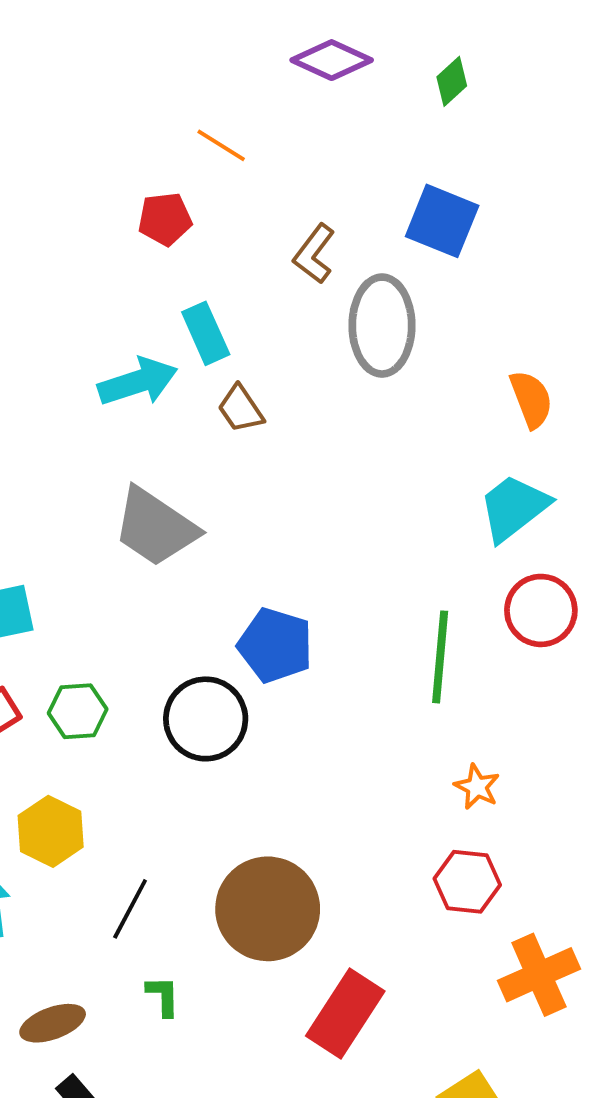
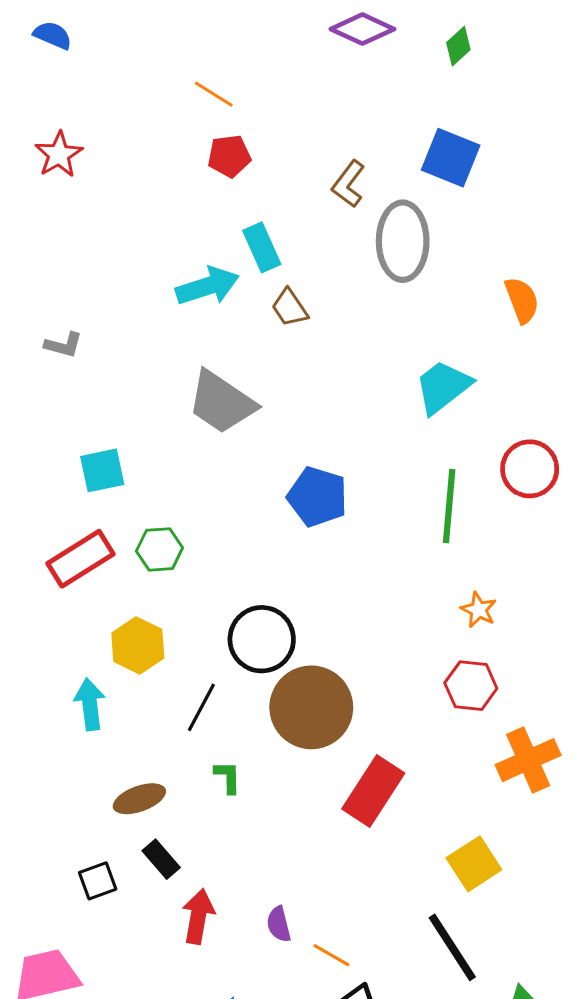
orange line: (221, 145) -> (214, 94), moved
cyan trapezoid: (514, 508) -> (443, 387), moved
black circle: (206, 719) -> (262, 639), moved

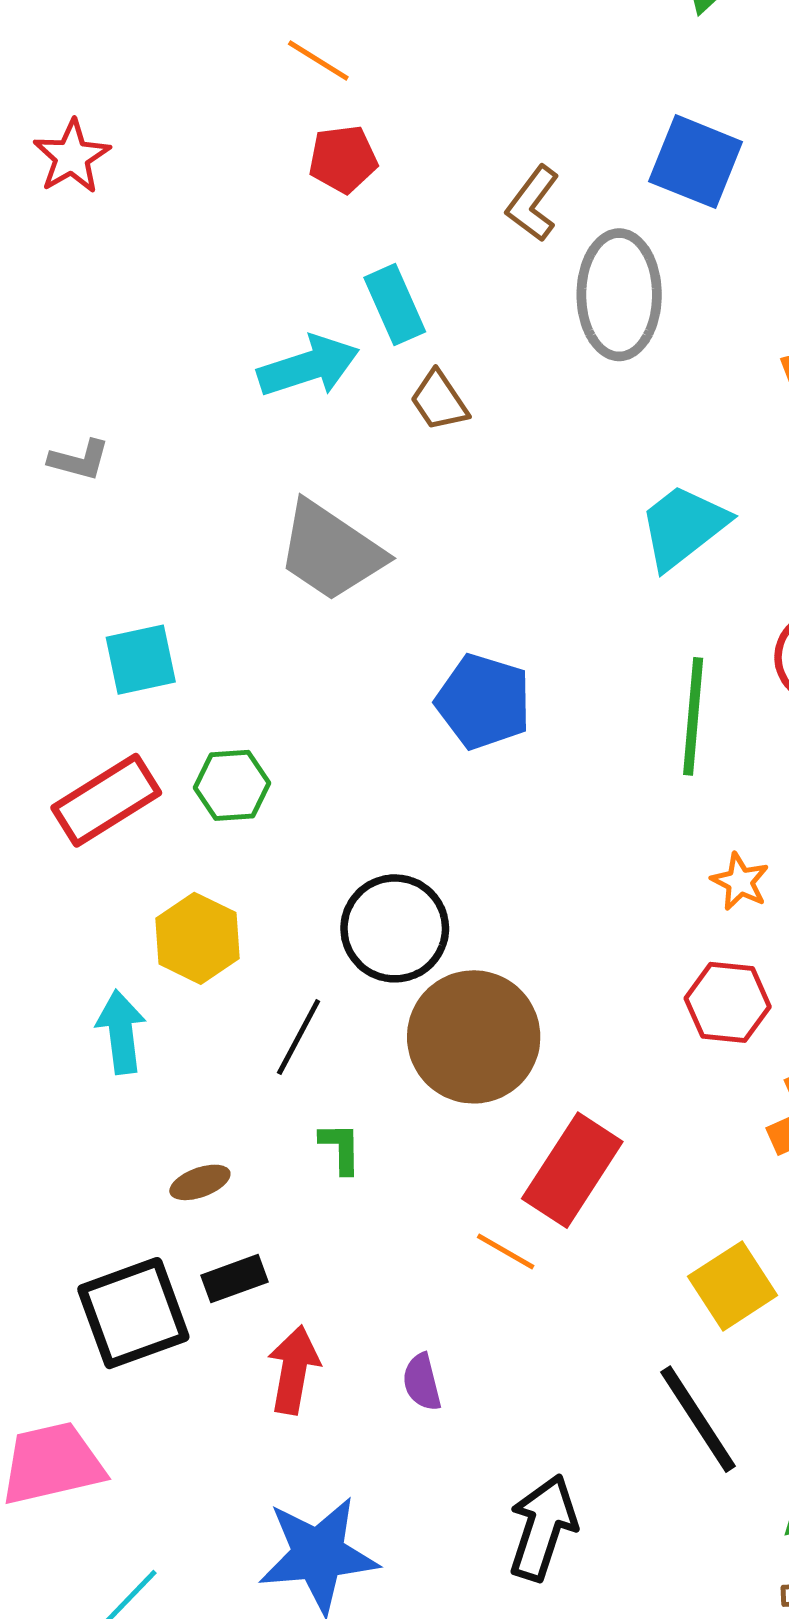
brown ellipse: (139, 799) -> (200, 1182), size x0.7
black rectangle: (161, 859) -> (234, 1279), turned -69
black square: (98, 881) -> (133, 1313), size x1.8
orange line: (331, 955) -> (506, 1251), moved

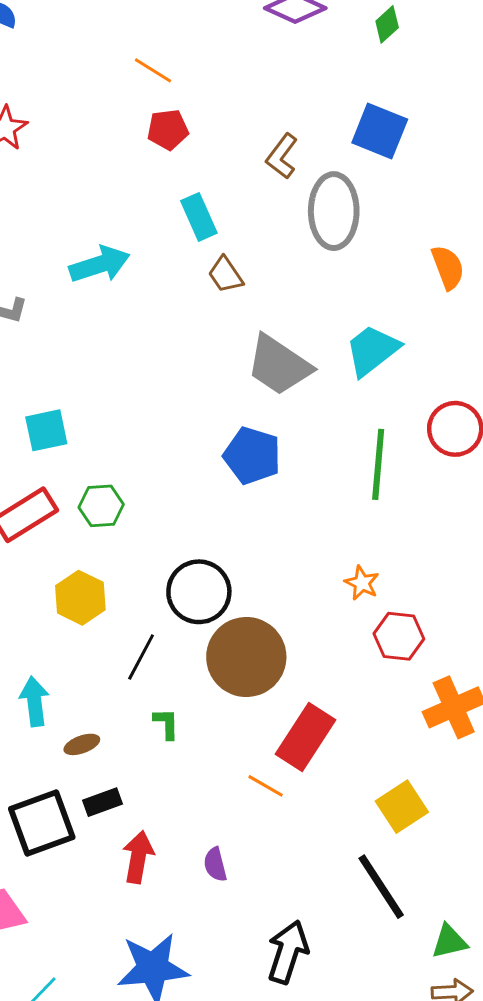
cyan arrow: (308, 366) -> (100, 264), moved
gray trapezoid: (331, 551) -> (279, 365), moved
orange star: (740, 882) -> (362, 583), moved
cyan arrow: (121, 1032) -> (34, 701), moved

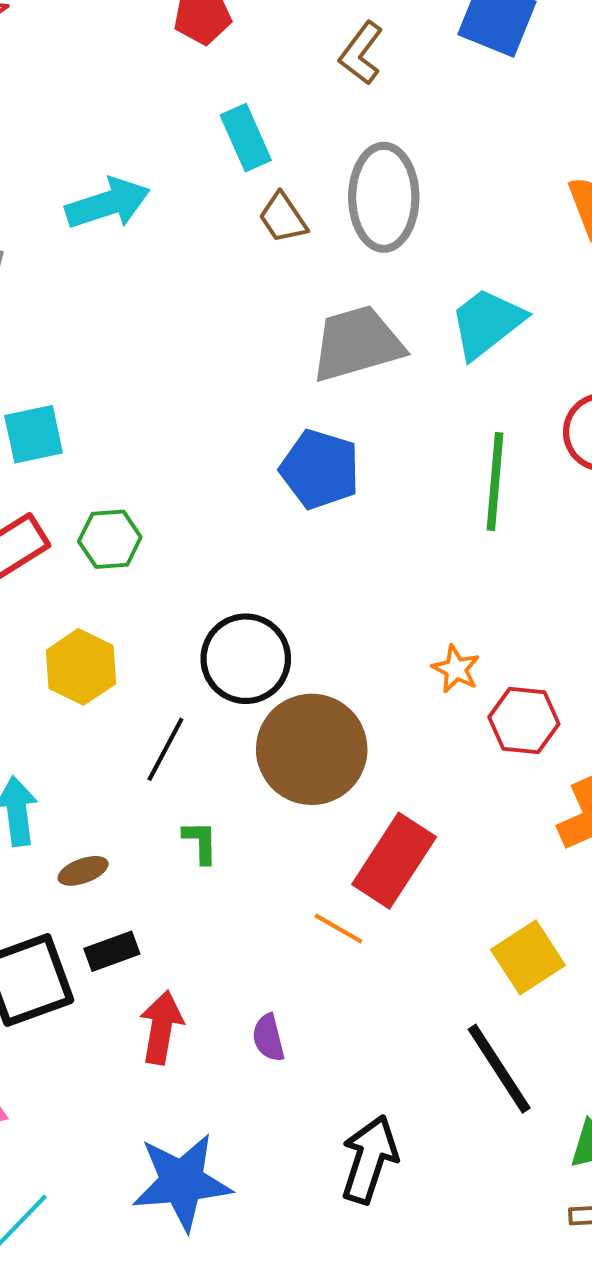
gray ellipse: (334, 211) -> (384, 197), moved
gray trapezoid: (279, 365) -> (357, 344), turned 130
orange star: (362, 583) -> (456, 669), moved

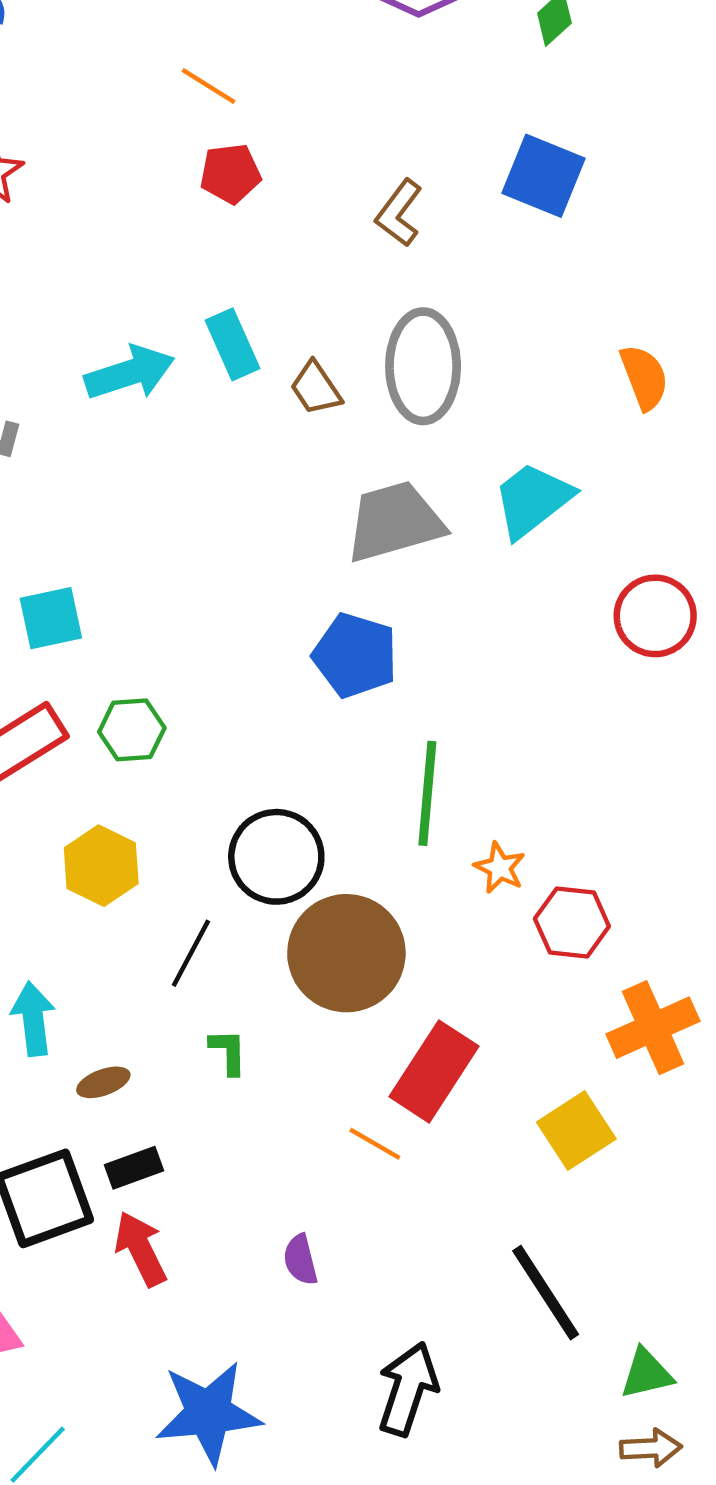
cyan rectangle: (246, 138) -> (233, 344), moved
green line: (495, 482) -> (427, 793), moved
yellow square: (528, 957) -> (576, 1131), moved
red arrow: (161, 1027) -> (141, 1249), moved, turned -36

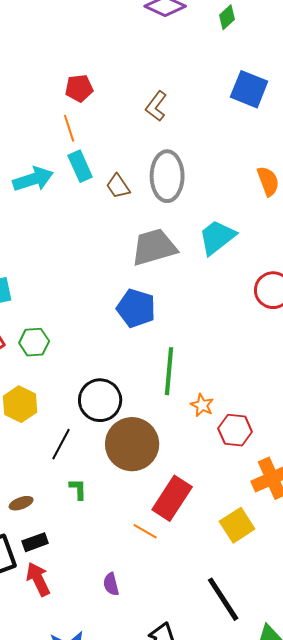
orange line: (208, 86) -> (69, 128), moved, turned 40
blue square: (543, 176) -> (249, 89), moved

